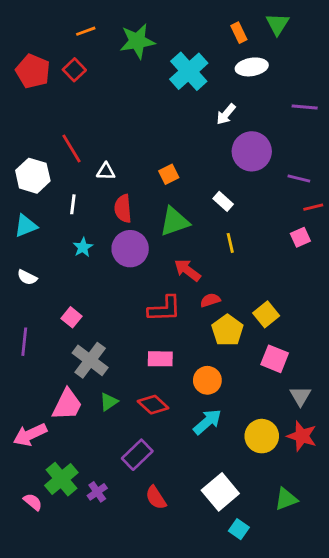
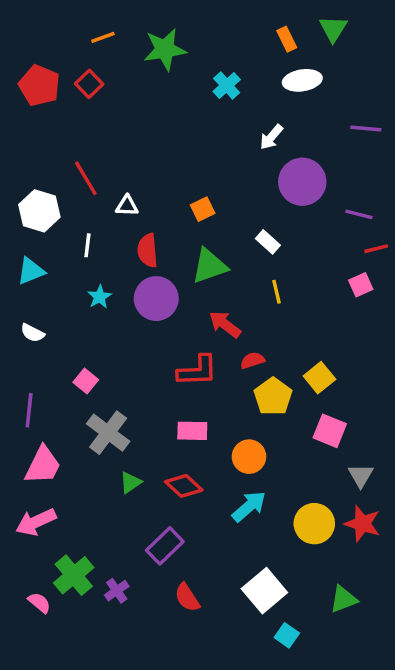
cyan cross: (189, 71) -> (227, 86), size x0.6
pink trapezoid: (67, 405) -> (43, 465), moved

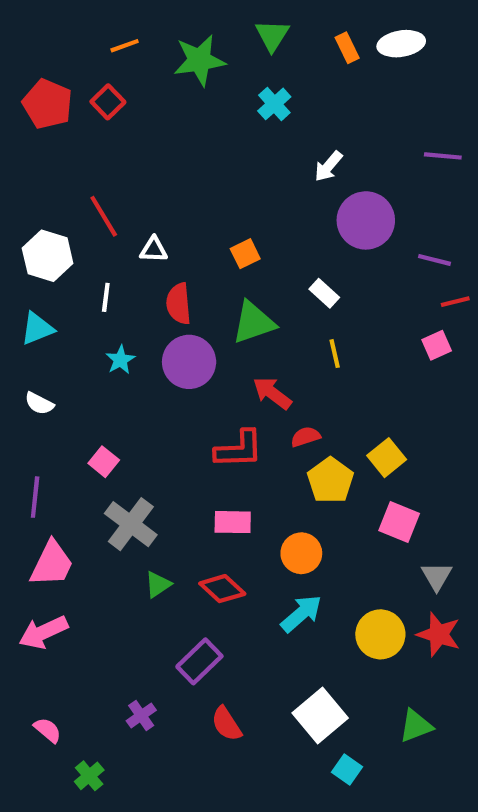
green triangle: (333, 29) -> (272, 35), moved
white ellipse: (302, 80) -> (401, 44), moved
green cross: (74, 575) -> (89, 776), moved, size x0.6

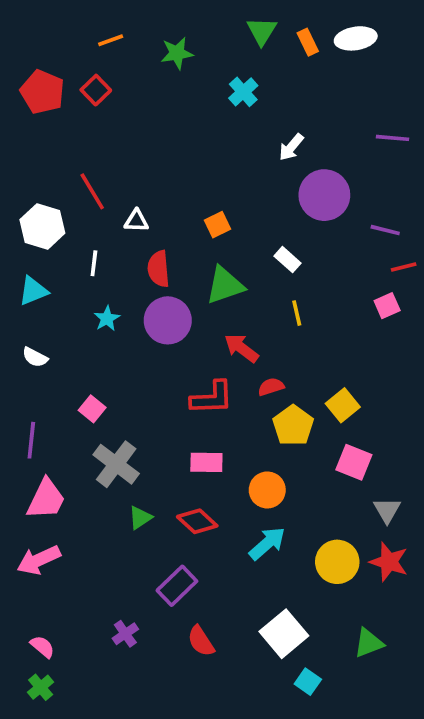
green triangle: (272, 35) -> (262, 31), moved
green star: (199, 60) -> (177, 53), size x0.7
green cross: (89, 776) -> (41, 687), moved

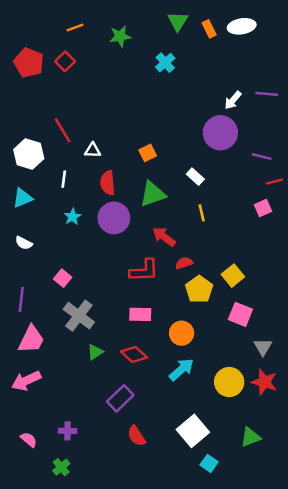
white arrow: (291, 147) -> (233, 100), moved
purple cross: (125, 634) -> (68, 431), moved, turned 36
green cross: (41, 687) -> (61, 467), moved

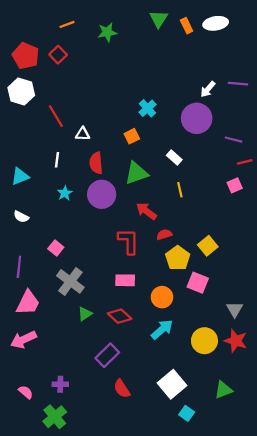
cyan cross: (165, 63) -> (147, 108), moved
white hexagon: (29, 154) -> (21, 91), moved
red L-shape: (144, 271) -> (128, 241), turned -88
pink square: (240, 314) -> (198, 283), moved
green cross: (61, 467) -> (55, 417), size x1.5

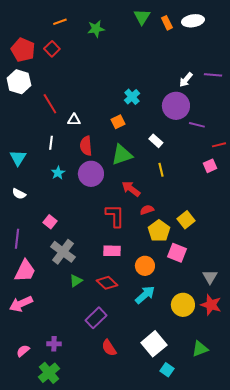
purple line: (234, 140) -> (197, 125), moved
cyan triangle: (20, 176) -> (18, 158), turned -36
pink semicircle: (26, 392) -> (23, 351), turned -80

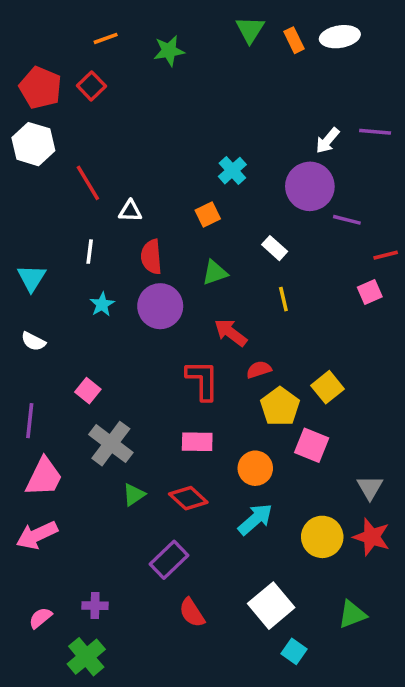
green triangle: (122, 155) -> (215, 273), size x0.7

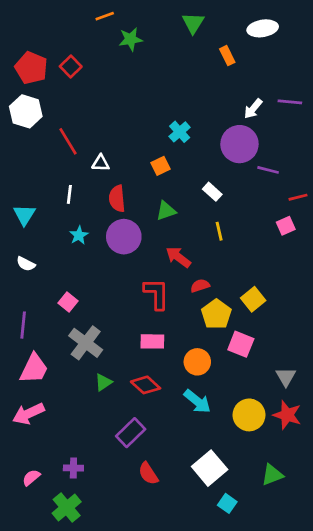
orange line: (106, 38) -> (105, 16), moved
orange rectangle: (294, 40) -> (227, 56), moved
cyan arrow: (255, 519) -> (197, 401), turned 80

